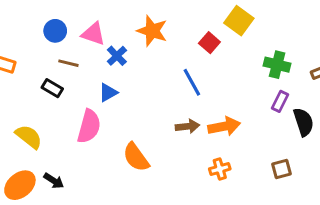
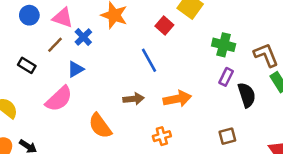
brown line: (68, 63) -> (55, 45), moved, turned -60
pink semicircle: (89, 126) -> (59, 99), turned 32
brown arrow: (187, 126) -> (134, 99), moved
orange cross: (220, 169) -> (162, 136), moved

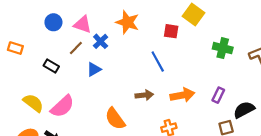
red square: (164, 25) -> (171, 31), turned -32
purple rectangle: (226, 77) -> (218, 95), moved
black semicircle: (247, 95) -> (244, 110), moved, turned -100
pink semicircle: (59, 99) -> (62, 106), moved

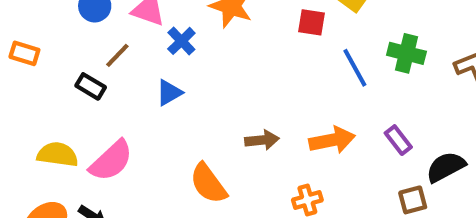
brown line: (76, 48) -> (117, 55), moved
blue line: (158, 61) -> (355, 68), moved
purple rectangle: (218, 95) -> (398, 140), turned -64
yellow semicircle: (33, 103) -> (58, 155), turned -30

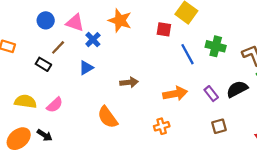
brown arrow: (262, 140) -> (129, 82), moved
pink semicircle: (111, 161) -> (55, 105), size x0.7
black semicircle: (446, 167) -> (237, 89), moved

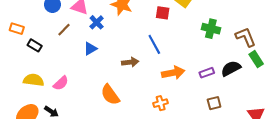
blue line: (188, 54) -> (154, 44), moved
black rectangle: (43, 64) -> (35, 45), moved
purple rectangle: (211, 94) -> (207, 73), turned -72

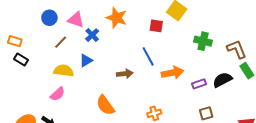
black rectangle: (35, 45) -> (21, 59), moved
orange arrow: (173, 73) -> (173, 73), moved
yellow semicircle: (34, 80) -> (64, 71), moved

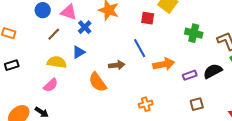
black rectangle: (21, 59) -> (12, 65), moved, turned -48
orange semicircle: (105, 105) -> (98, 82), moved

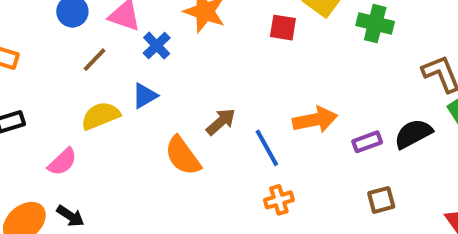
green cross: (194, 33) -> (375, 24), moved
blue line: (140, 48) -> (267, 148), moved
yellow semicircle: (57, 62) -> (100, 116), turned -30
brown arrow: (117, 65) -> (221, 122), turned -35
pink semicircle: (51, 85) -> (62, 162), moved

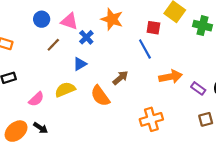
yellow semicircle: (100, 116) -> (65, 90), moved
purple rectangle: (367, 142) -> (198, 88), turned 56
blue line: (267, 148) -> (145, 49), moved
orange cross: (279, 200) -> (151, 119), size x1.5

